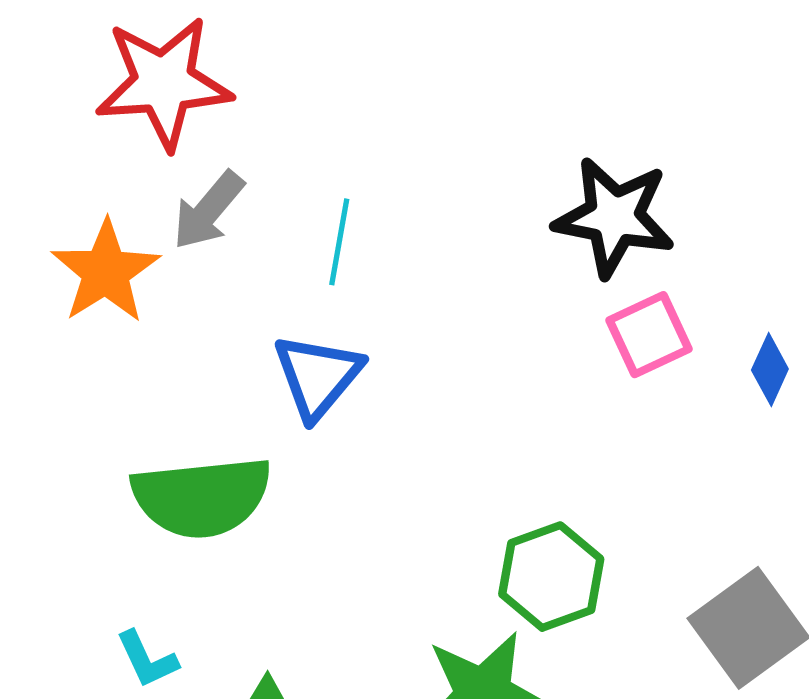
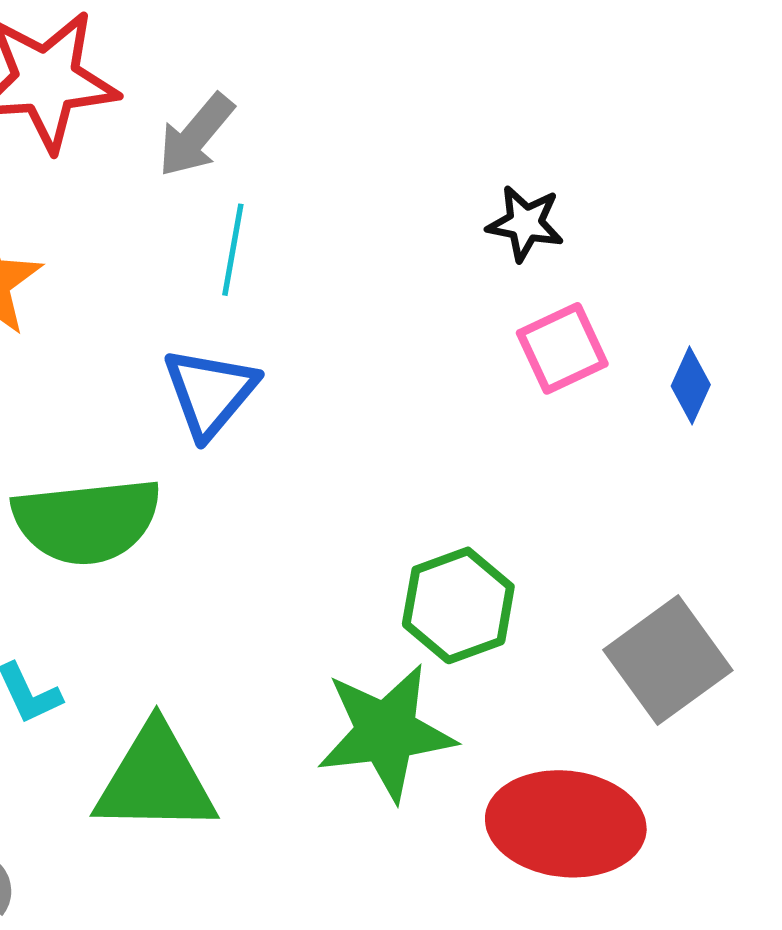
gray arrow: (208, 210) -> (196, 135), moved
black star: (614, 217) -> (525, 223), size x0.6

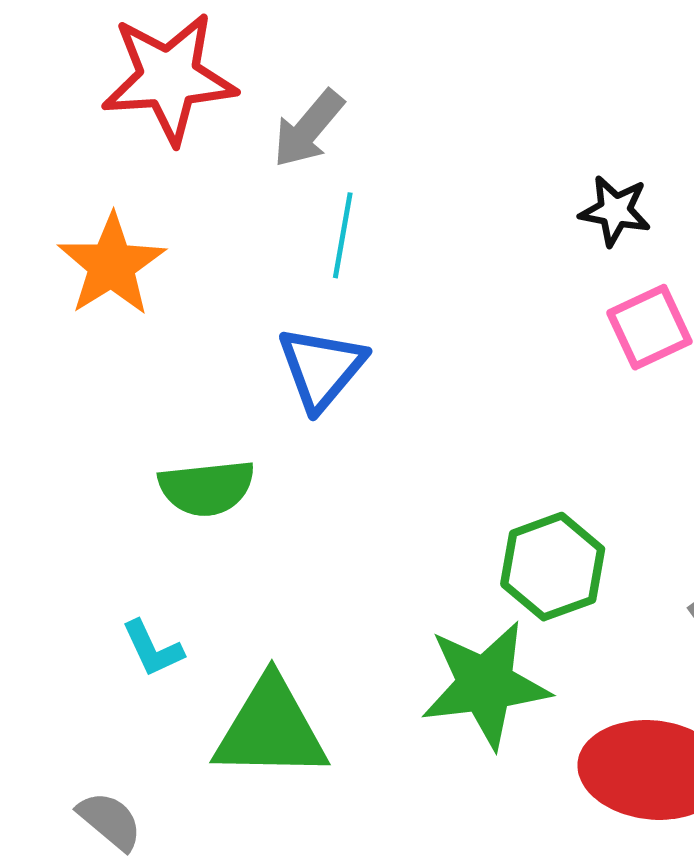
green semicircle: (87, 521) -> (207, 488), size x0.7

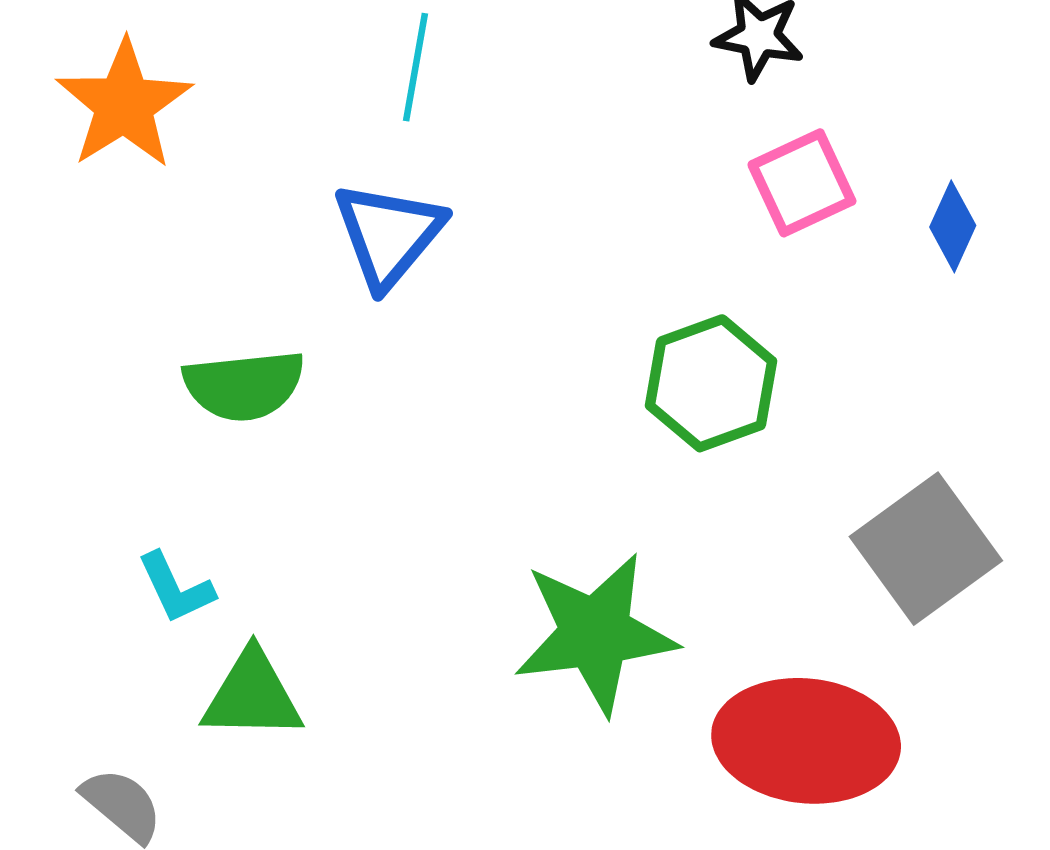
green hexagon: (553, 567) -> (711, 383), moved
green triangle: (271, 729) -> (252, 695), moved, size x0.7

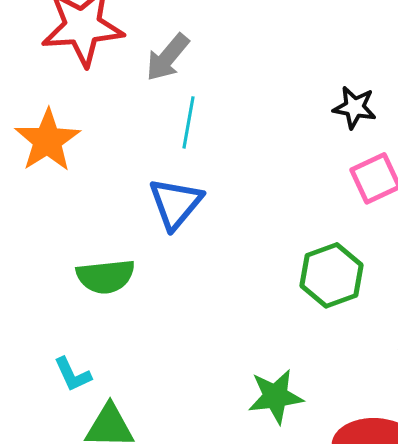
green star: (595, 633) -> (276, 396), size x0.7

